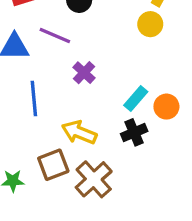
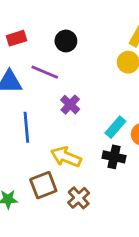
black cross: (134, 132) -> (114, 157), turned 35
brown cross: (94, 179) -> (79, 198), size x0.7

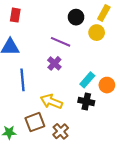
red rectangle: (16, 38) -> (15, 15), turned -64
black circle: (66, 41) -> (76, 17), moved
purple line: (45, 72) -> (61, 42), moved

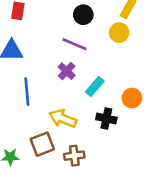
black circle: (76, 17) -> (83, 15), moved
cyan rectangle: (87, 80) -> (95, 86), moved
brown cross: (61, 131) -> (74, 156), turned 35

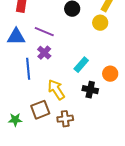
purple line: (74, 44) -> (44, 32), moved
purple cross: (67, 71) -> (44, 53), moved
yellow arrow: (63, 119) -> (56, 90), turned 35

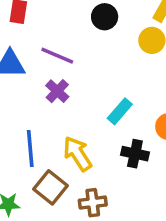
blue line: (28, 69) -> (30, 149), moved
brown square: (40, 110) -> (50, 187), turned -30

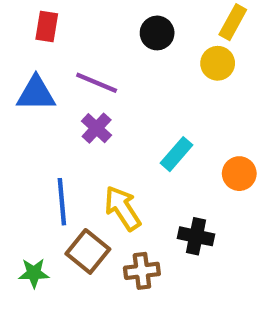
black cross: (135, 154) -> (196, 236), moved

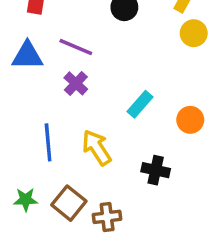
yellow circle: (218, 63) -> (194, 33), moved
brown square: (88, 251) -> (69, 203), moved
brown cross: (142, 271) -> (107, 217), moved

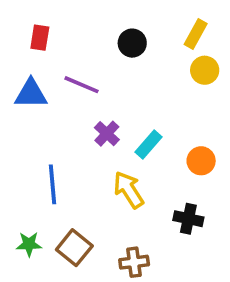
purple cross: (76, 83) -> (107, 134), moved
yellow arrow: (97, 148) -> (129, 190), moved
black cross: (156, 170) -> (188, 219), moved
brown cross: (107, 217) -> (134, 262), moved

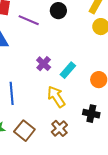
purple line: (82, 85) -> (29, 20), moved
brown cross: (134, 262) -> (59, 128), moved, turned -35

